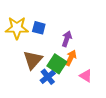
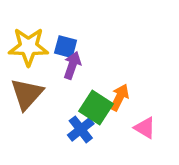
purple arrow: (67, 39) -> (72, 65), moved
brown triangle: (33, 60) -> (27, 94), moved

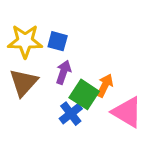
purple arrow: (72, 65) -> (63, 72), moved
pink triangle: (145, 128) -> (127, 112), size x1.6

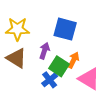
blue square: (58, 41) -> (65, 29), moved, size x1.6
brown triangle: (24, 83) -> (16, 58), turned -40

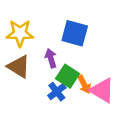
purple arrow: (44, 51) -> (51, 58), turned -35
orange arrow: (73, 60) -> (84, 84), moved, turned 126

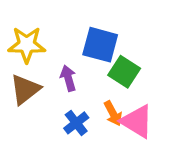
brown triangle: (19, 67) -> (25, 89), turned 50
green square: (68, 76) -> (124, 72), moved

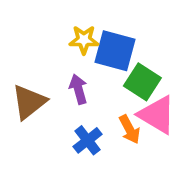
yellow star: (27, 45) -> (84, 40), moved, size x0.7
pink triangle: (137, 121) -> (157, 115), moved

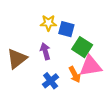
blue square: (115, 51) -> (66, 29), size x0.7
pink triangle: (157, 115) -> (91, 66), turned -40

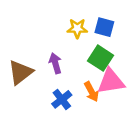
yellow star: (48, 23) -> (77, 28), moved
blue square: (66, 29) -> (104, 27), moved

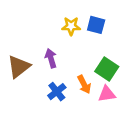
green square: (101, 58) -> (107, 69), moved
pink triangle: (111, 81) -> (107, 94), moved, size x0.7

